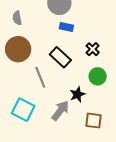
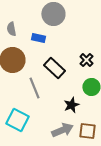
blue rectangle: (66, 27) -> (38, 38), moved
gray arrow: (60, 111) -> (62, 130), moved, turned 30

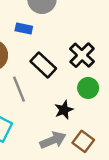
black cross: (86, 60) -> (82, 55), size x1.5
brown square: (87, 131) -> (83, 141), turned 30

